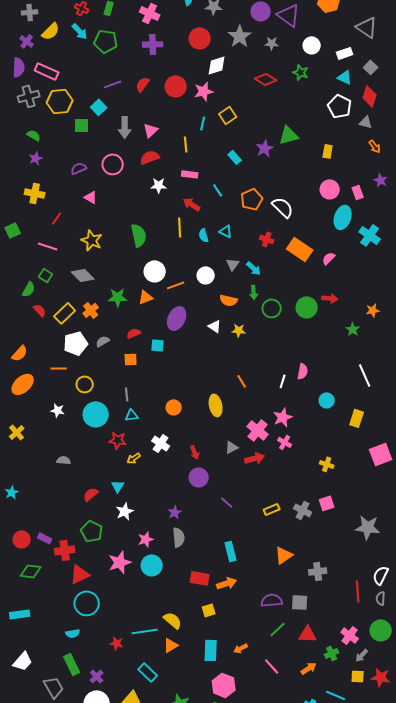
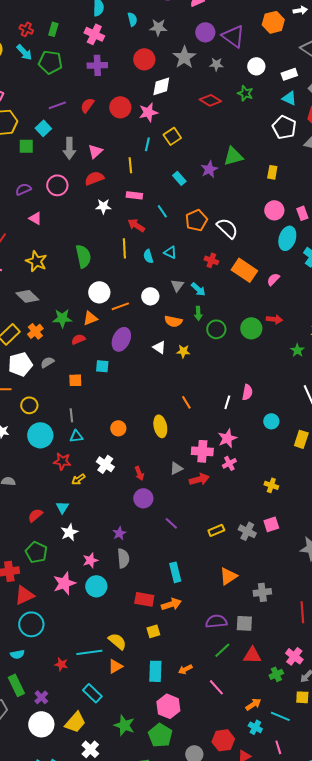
red semicircle: (134, 333) -> (78, 339), moved
pink cross: (258, 430) -> (202, 451), turned -35
pink cross: (285, 442) -> (229, 463), turned 32
orange arrow: (309, 668) -> (253, 704), moved

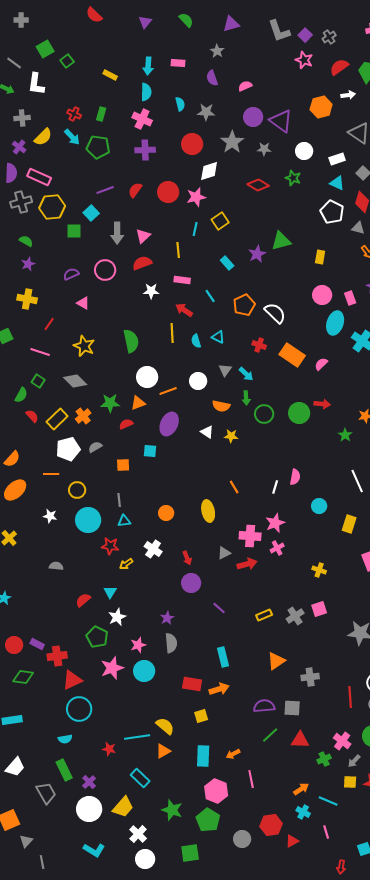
gray cross: (247, 531) -> (295, 616), turned 30
green pentagon: (36, 552) -> (97, 637), moved
pink line: (216, 687) -> (251, 779), moved, turned 30

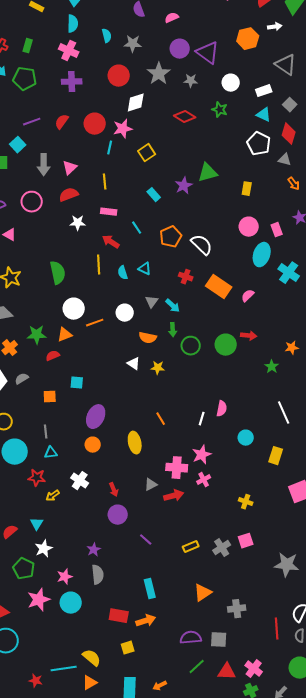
cyan line: (195, 229) -> (110, 148), moved
purple ellipse: (169, 424) -> (96, 417), moved
pink cross: (342, 741) -> (254, 669), moved

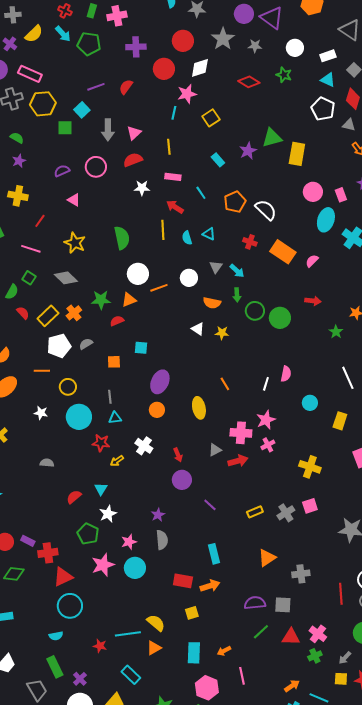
pink cross: (69, 51) -> (117, 16), moved, turned -36
red circle: (95, 124) -> (164, 69), moved
yellow rectangle: (247, 189) -> (297, 154), moved, size x1.6
green circle: (226, 345) -> (280, 318), moved
yellow cross: (246, 502) -> (310, 467), size x1.5

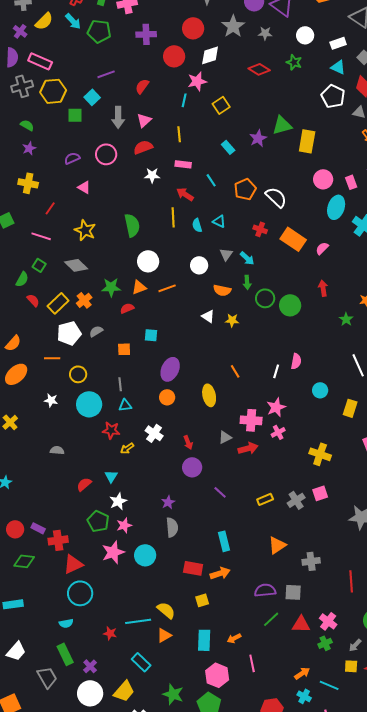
red semicircle: (126, 87) -> (142, 86), moved
orange line: (159, 288) -> (167, 288), moved
red arrow: (313, 301) -> (323, 288), turned -105
pink star: (129, 542) -> (124, 525), moved

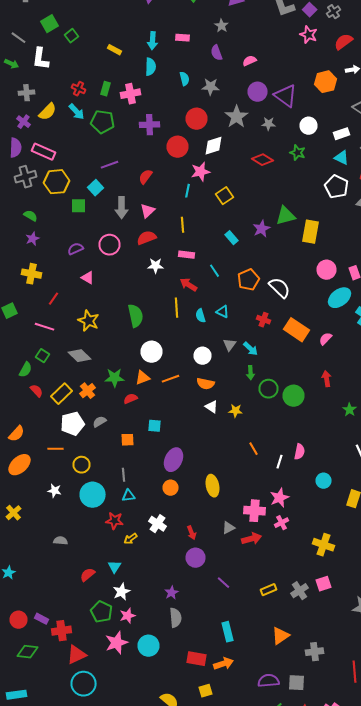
cyan ellipse: (336, 207) -> (340, 298), turned 35
orange semicircle: (222, 290) -> (206, 384), moved
orange line: (235, 371) -> (254, 449), moved

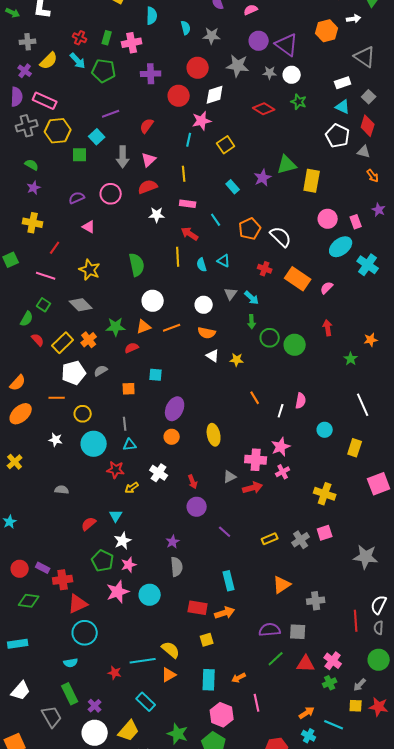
gray star: (236, 117) -> (238, 66), turned -30
white circle: (308, 126) -> (292, 75), moved

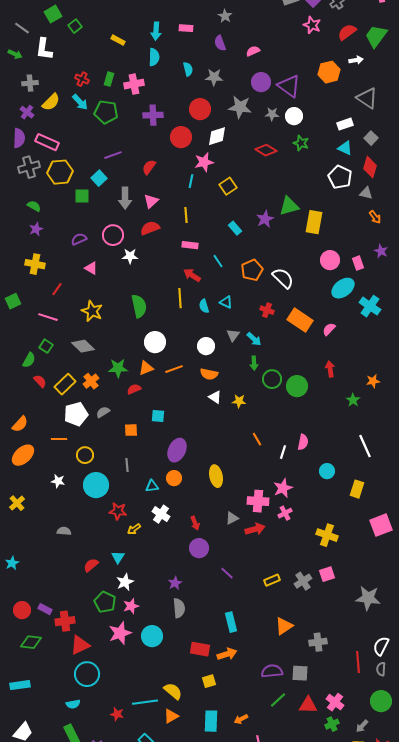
white star: (157, 215) -> (130, 256), moved
cyan triangle: (130, 445) -> (152, 486), moved

